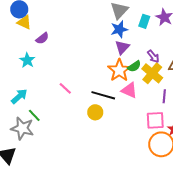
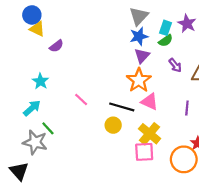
cyan star: (27, 60) -> (40, 81), moved
green semicircle: (134, 66) -> (166, 41), moved
yellow cross: (152, 73) -> (150, 134), moved
pink square: (155, 120) -> (144, 152), moved

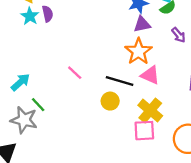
purple semicircle: (56, 46) -> (48, 14), turned -64
purple triangle: (142, 56) -> (142, 24), turned 35
cyan star: (40, 81) -> (30, 16), moved

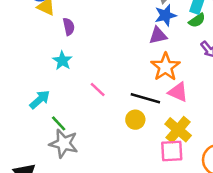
cyan star: (30, 16) -> (62, 61), moved
purple triangle: (142, 24) -> (158, 35), moved
gray star: (24, 120) -> (64, 144), moved

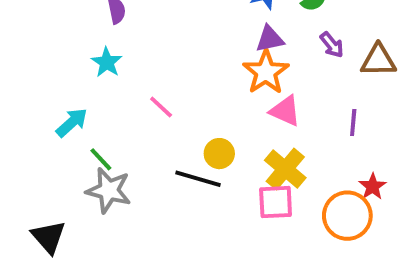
purple triangle: (158, 35) -> (270, 39), moved
black line: (145, 98) -> (198, 179), moved

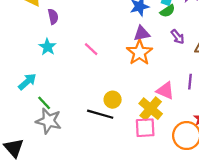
pink line: (161, 107) -> (91, 49), moved
pink triangle: (285, 111) -> (165, 91), moved

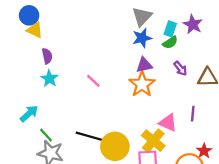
purple semicircle: (53, 17) -> (47, 56), moved
yellow circle: (113, 100) -> (115, 146), moved, size x1.6
black line: (100, 114) -> (89, 136), moved

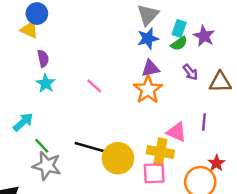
blue circle: (29, 15) -> (37, 14), moved
purple star: (193, 24) -> (204, 36), moved
yellow cross: (153, 141) -> (160, 152), turned -30

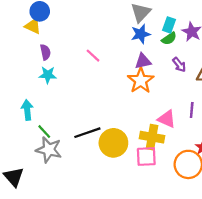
cyan star: (46, 83) -> (48, 75), turned -30
pink line: (94, 86) -> (93, 56), moved
cyan arrow: (23, 122) -> (27, 110), turned -54
black line: (89, 147) -> (87, 133), turned -35

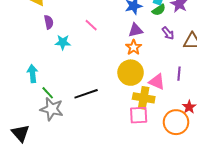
cyan star: (48, 75) -> (63, 42), moved
orange star: (141, 81) -> (134, 47), size x0.7
yellow circle: (113, 143) -> (131, 73), moved

